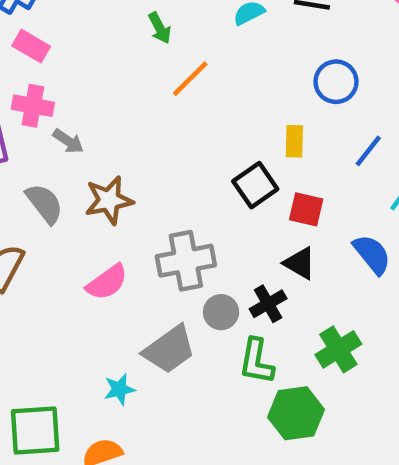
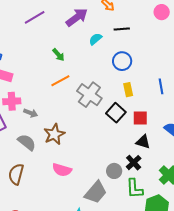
orange line: (190, 79) -> (60, 81), moved, turned 30
blue circle: (336, 82) -> (122, 61), moved
blue line: (368, 151) -> (161, 86), turned -35
gray cross: (186, 261) -> (89, 95), moved, turned -30
pink semicircle: (107, 282) -> (62, 170), turned 66

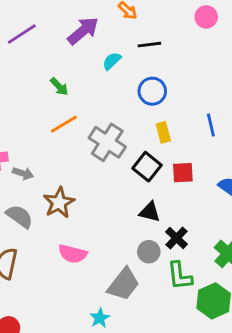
black triangle: (143, 142) -> (150, 212), moved

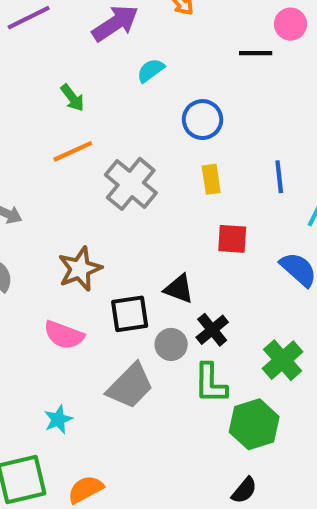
black line: (149, 45) -> (256, 53), moved
black square: (147, 167) -> (130, 314), moved, turned 36
brown star: (59, 203) -> (80, 269), moved
cyan star: (100, 318) -> (58, 419), moved

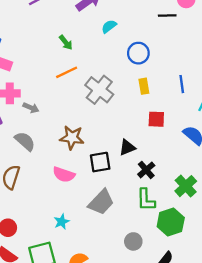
brown star: (80, 269) -> (72, 138), turned 30
black triangle: (179, 289) -> (127, 148), turned -42
gray circle: (171, 344) -> (133, 241), moved

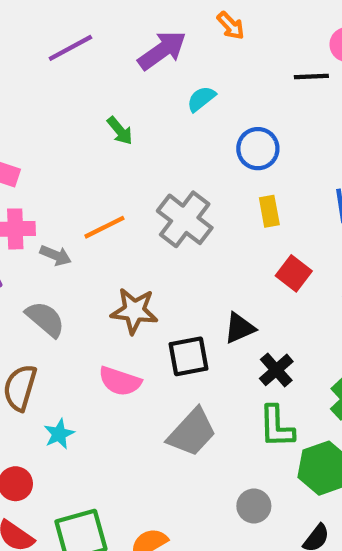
orange line: (67, 72) -> (104, 227), moved
red square: (156, 119) -> (294, 273), turned 36
cyan star: (62, 222) -> (59, 434), moved

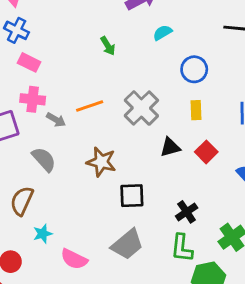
black triangle: (240, 328) -> (170, 147), moved
pink semicircle: (120, 381) -> (74, 259), moved

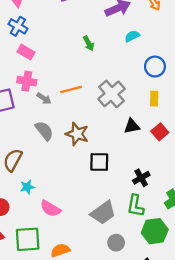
gray semicircle: (44, 159) -> (44, 131), moved
gray trapezoid: (127, 244) -> (103, 213), moved

